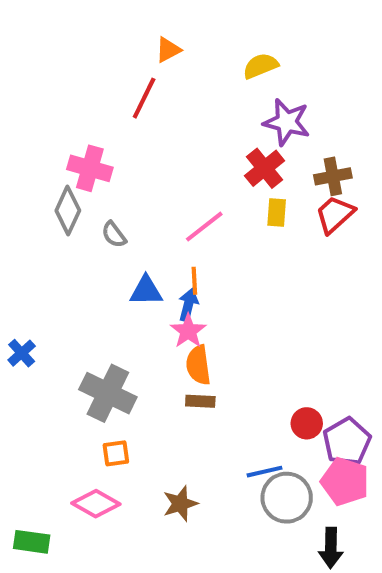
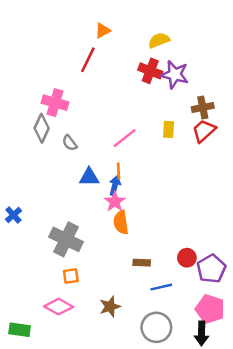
red cross: (265, 168) -> (150, 71), moved, turned -30
brown rectangle: (200, 401) -> (142, 263), moved
pink pentagon: (345, 482) -> (210, 309), moved
gray circle: (287, 498) -> (156, 327), moved

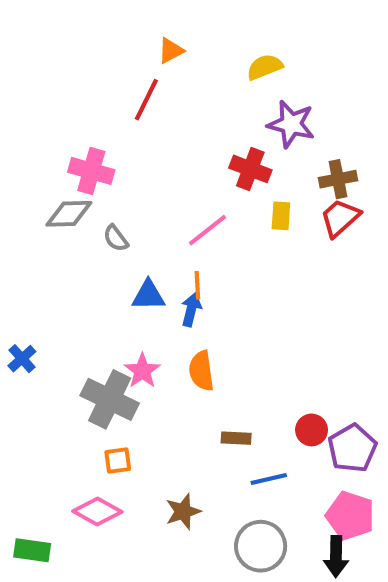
red cross: (150, 71) -> (250, 169), moved
gray diamond: (42, 128) -> (69, 214), turned 64
pink star: (115, 202) -> (142, 371), moved

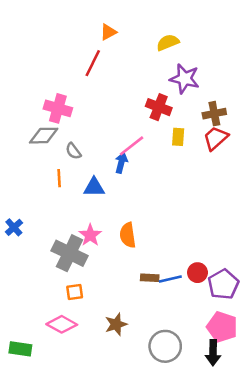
orange line: (197, 285) -> (59, 178), moved
blue arrow: (191, 310) -> (121, 163), moved
blue line: (269, 479) -> (170, 279), moved

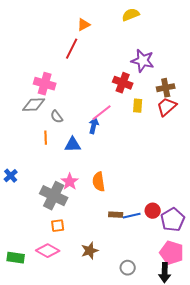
yellow semicircle: (168, 42) -> (131, 15), moved
gray circle: (165, 346) -> (128, 268), size x0.6
green rectangle: (20, 349) -> (16, 258), moved

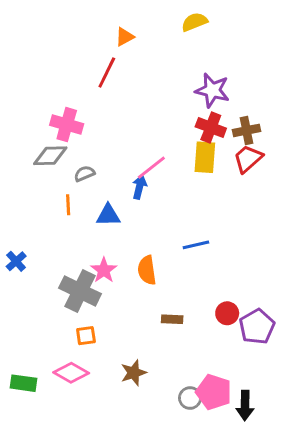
red cross: (123, 83) -> (211, 127), moved
yellow rectangle: (138, 106) -> (205, 157), size x1.5
gray semicircle: (57, 117) -> (84, 174), turned 104
blue line: (132, 216) -> (196, 245), moved
pink pentagon: (172, 253) -> (214, 392), moved

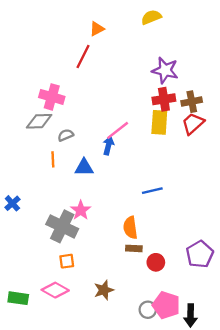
red cross: (211, 127) -> (164, 99), turned -30
orange semicircle: (147, 270) -> (130, 228), moved
red circle: (227, 313) -> (156, 262), moved

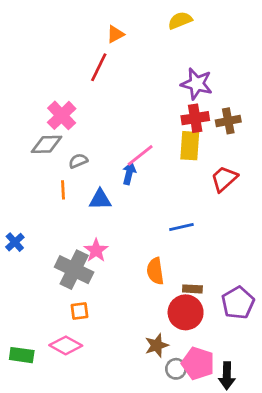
pink cross: (52, 97) -> (62, 115), turned 30
red trapezoid: (193, 124) -> (224, 179), moved
brown rectangle: (134, 248) -> (192, 289), moved
red circle: (156, 262) -> (186, 312), size x1.6
brown star: (104, 290) -> (157, 345), moved

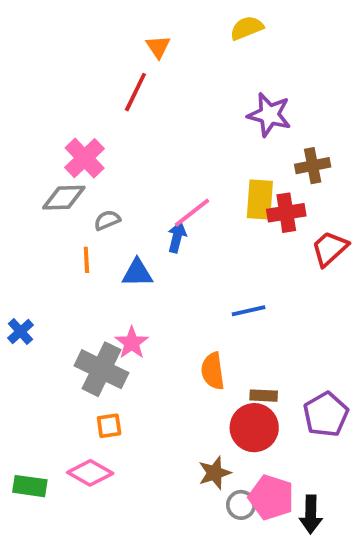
orange triangle: (115, 34) -> (158, 47), turned -36
red cross: (195, 118) -> (286, 213), moved
red trapezoid: (224, 179) -> (330, 249), moved

